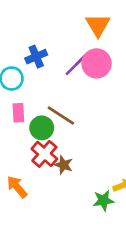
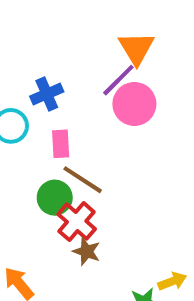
purple line: (76, 65) -> (118, 80), moved
pink rectangle: (18, 113) -> (61, 144), moved
red cross: (44, 154) -> (77, 222), moved

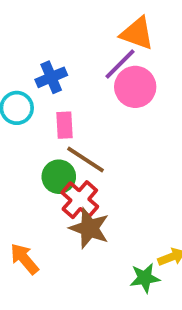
orange triangle: (136, 48) -> (137, 33), turned -39
brown star: (87, 251) -> (89, 228), size x1.5

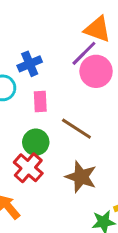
brown line: (86, 160) -> (76, 129), moved
red cross: (80, 200) -> (28, 168), moved
brown star: (89, 228) -> (81, 177), moved

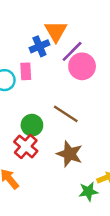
orange triangle: (98, 29) -> (56, 31), moved, turned 40
blue cross: (30, 64) -> (39, 46), moved
pink rectangle: (40, 101) -> (26, 71), moved

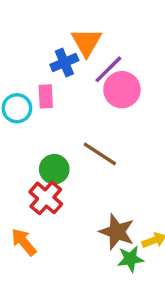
brown star: (70, 154) -> (117, 232), moved

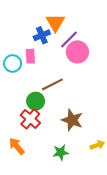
brown line: (100, 154) -> (52, 84), moved, turned -60
brown star: (117, 232) -> (72, 120), moved
green star: (130, 259) -> (61, 152), moved

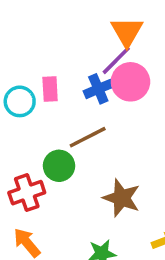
orange triangle: (55, 23) -> (127, 32), moved
blue cross: (42, 35) -> (98, 89), moved
red cross: (30, 119) -> (27, 193), moved, turned 30

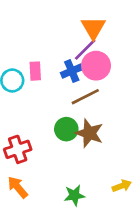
brown line: (88, 137) -> (85, 97), moved
green circle: (59, 166) -> (66, 129), moved
brown star: (122, 198) -> (89, 133), moved

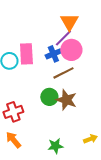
pink rectangle: (35, 71) -> (26, 54), size x1.5

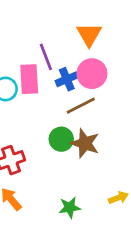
purple line: (63, 38) -> (46, 57), moved, turned -66

